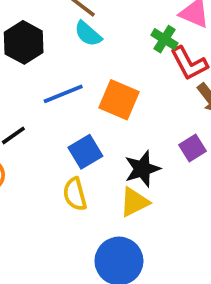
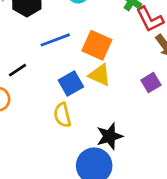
black star: (142, 169) -> (109, 136), moved
yellow triangle: (134, 202) -> (100, 75), moved, turned 50

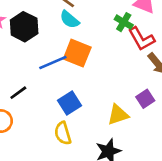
orange square: (97, 45) -> (77, 53), moved
yellow triangle: (100, 75) -> (118, 115), moved, turned -40

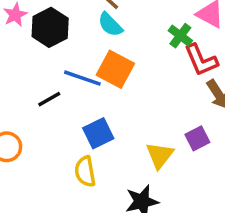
blue line: (53, 62) -> (82, 78), turned 36
black line: (18, 93) -> (49, 99), moved
yellow triangle: (118, 115) -> (160, 155), turned -40

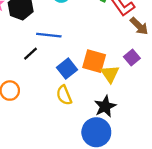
orange square: (115, 69) -> (94, 61), moved

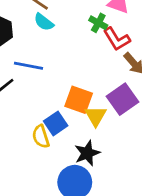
purple square: (132, 58) -> (123, 99), size x1.6
blue square: (67, 69) -> (56, 123), moved

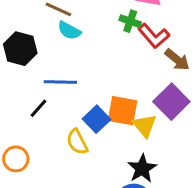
blue square: (56, 123) -> (96, 119), moved
yellow semicircle: (41, 137) -> (77, 142), moved

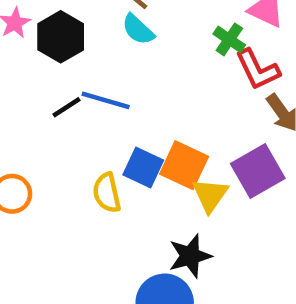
black line: (38, 108) -> (66, 107), moved
blue square: (96, 119) -> (143, 167), turned -36

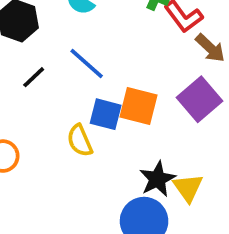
blue line: (106, 100) -> (87, 64), moved, turned 36
yellow triangle: (210, 195) -> (188, 188), moved

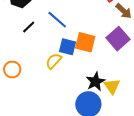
yellow semicircle: (80, 141) -> (54, 61), turned 66

